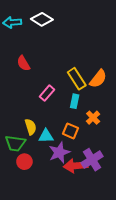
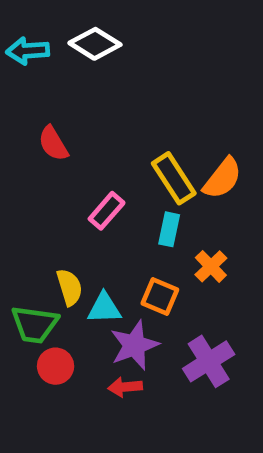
red arrow: (76, 166) -> (125, 387), moved, size x0.6

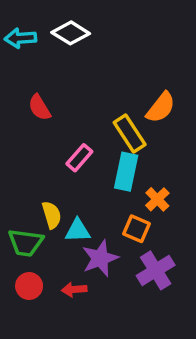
orange semicircle: (222, 178) -> (161, 107), moved
cyan rectangle: (169, 229) -> (126, 172), size x1.5
orange square: (160, 297) -> (137, 229), moved
red circle: (56, 366) -> (29, 286), moved
red arrow: (125, 387) -> (74, 289), moved

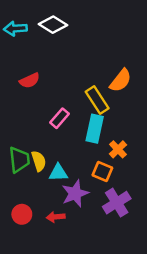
red semicircle: (39, 107) -> (30, 81), turned -84
green trapezoid: (26, 243) -> (19, 160), moved, turned -104

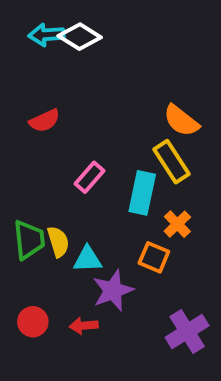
cyan arrow: (15, 29) -> (47, 35), moved
orange semicircle: (121, 81) -> (181, 121), turned 90
yellow rectangle: (97, 100) -> (171, 162), moved
purple cross: (117, 203) -> (187, 331), moved

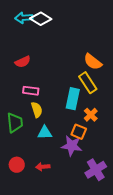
pink rectangle: (89, 177) -> (31, 91), moved, turned 56
yellow semicircle: (58, 242) -> (37, 110), moved
purple star: (113, 290) -> (72, 146), moved, turned 30

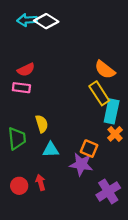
pink rectangle: (31, 91) -> (21, 88), moved
cyan rectangle: (73, 99) -> (112, 111), moved
orange cross: (91, 115) -> (115, 134), moved
red arrow: (43, 167) -> (41, 182), moved, turned 80

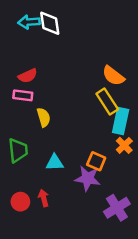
white diamond: (46, 21) -> (50, 23), turned 50
yellow semicircle: (42, 124) -> (44, 117), moved

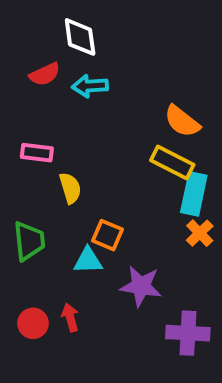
cyan arrow: (29, 22) -> (90, 86), moved
red semicircle: (28, 76) -> (45, 74), moved
yellow rectangle: (107, 101) -> (172, 162), turned -30
orange square: (96, 161) -> (108, 235), moved
purple cross: (117, 208) -> (188, 333), turned 35

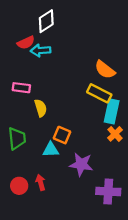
white diamond: (80, 37) -> (46, 21), turned 65
cyan arrow: (90, 86) -> (41, 50), moved

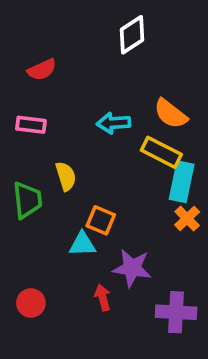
white diamond: (46, 21) -> (132, 35), moved
cyan arrow: (41, 50) -> (114, 123), moved
pink rectangle: (21, 88) -> (31, 125), moved
green trapezoid: (17, 138) -> (27, 200), moved
red arrow: (41, 182) -> (103, 297), moved

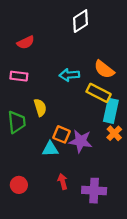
purple star: (132, 268) -> (81, 141), moved
purple cross: (176, 312) -> (94, 191), moved

